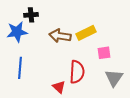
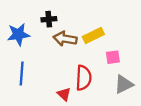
black cross: (31, 15) -> (49, 19), moved
gray triangle: (114, 78) -> (124, 84), turned 30

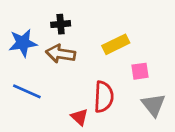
brown arrow: (65, 39) -> (61, 54), moved
blue line: (22, 73) -> (27, 91), turned -70
gray triangle: (124, 84) -> (153, 105), turned -42

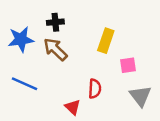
yellow rectangle: (116, 44) -> (106, 41), turned -45
brown arrow: (61, 54) -> (55, 49), turned 35
red semicircle: (104, 97) -> (95, 89), size x0.7

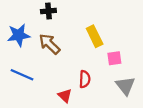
black cross: (55, 22) -> (48, 11), moved
yellow rectangle: (106, 41) -> (95, 36), turned -45

